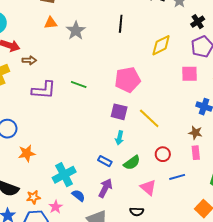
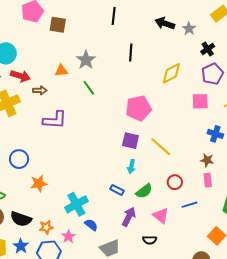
orange triangle: (51, 23) -> (61, 71), moved
green line: (79, 84) -> (89, 88), moved, turned 35
purple arrow: (105, 188) -> (129, 217), moved

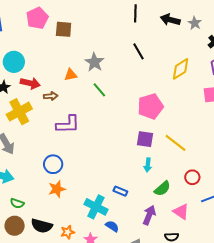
black line: (114, 16) -> (135, 13), moved
black line: (131, 52) -> (138, 51), turned -30
blue circle: (19, 159) -> (53, 164), moved
blue rectangle: (117, 190) -> (120, 191), moved
cyan cross: (76, 204) -> (96, 207), turned -30

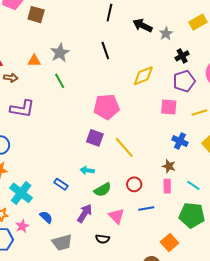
cyan arrow: (148, 165) -> (87, 170), moved, turned 80
cyan cross: (96, 207) -> (21, 193), moved

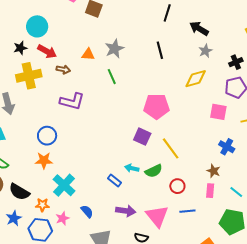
gray star: (166, 33) -> (205, 51), moved
blue rectangle: (61, 184) -> (114, 181), moved
green semicircle: (103, 190) -> (154, 171), moved
purple arrow: (85, 213) -> (126, 211), turned 60
pink triangle: (116, 216) -> (157, 216), size x1.4

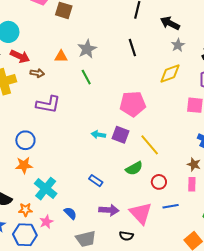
cyan arrow: (132, 168) -> (98, 135), moved

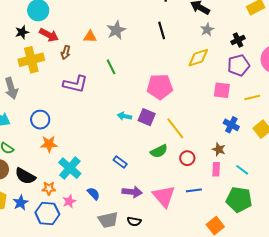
brown arrow: (37, 73) -> (66, 52), turned 96
green line: (86, 77) -> (111, 67), moved
blue circle: (25, 140) -> (40, 120), moved
red circle: (159, 182) -> (187, 158), moved
black semicircle: (126, 236) -> (134, 221), moved

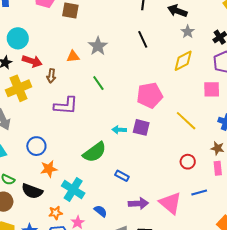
yellow line: (175, 128) -> (186, 121), moved
green semicircle: (159, 151) -> (95, 152), moved, size x1.4
black semicircle: (25, 176) -> (32, 191), moved

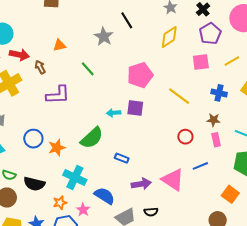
gray star: (98, 46) -> (104, 36), moved
brown arrow: (51, 76) -> (40, 67), turned 152
orange star: (49, 169) -> (57, 148), moved
blue semicircle: (100, 211) -> (104, 196), size x1.5

